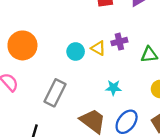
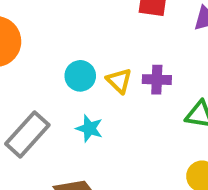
cyan star: (113, 88) -> (89, 128), moved

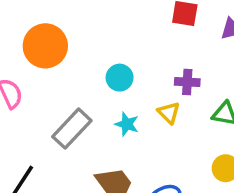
yellow triangle: (119, 81) -> (169, 113), moved

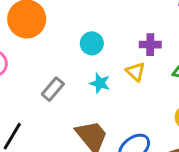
gray rectangle: (72, 129) -> (53, 89), size x0.7

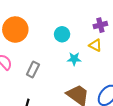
gray rectangle: (53, 89) -> (33, 70), moved

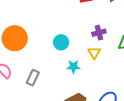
yellow triangle: (95, 45) -> (94, 53), turned 32

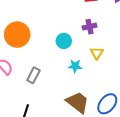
purple cross: (99, 33) -> (90, 27), moved

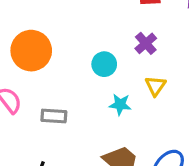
purple cross: (90, 27) -> (146, 43), turned -32
gray rectangle: (33, 75) -> (54, 116), turned 63

